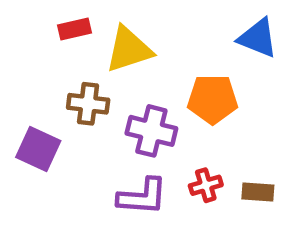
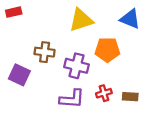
red rectangle: (74, 29) -> (14, 12), moved
yellow triangle: (129, 49) -> (81, 20), moved

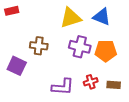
blue triangle: (130, 19) -> (102, 17), moved
orange pentagon: (107, 50) -> (106, 51), moved
purple cross: (77, 66) -> (80, 47), moved

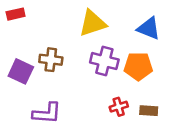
blue triangle: (102, 17) -> (149, 28), moved
purple square: (17, 66) -> (21, 71), moved
purple L-shape: (63, 87) -> (47, 113), moved

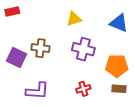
yellow triangle: (93, 23) -> (74, 19), size x0.7
orange pentagon: (138, 66) -> (117, 66), moved
red cross: (119, 107) -> (83, 89), moved

